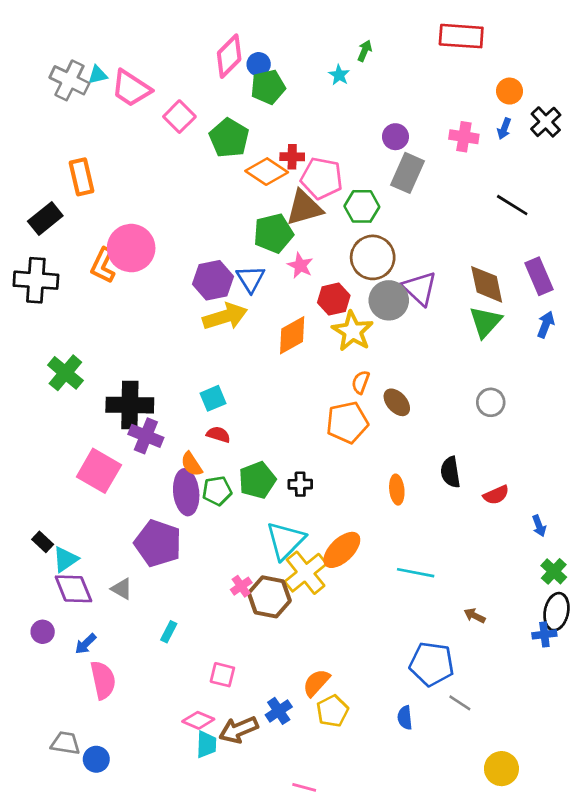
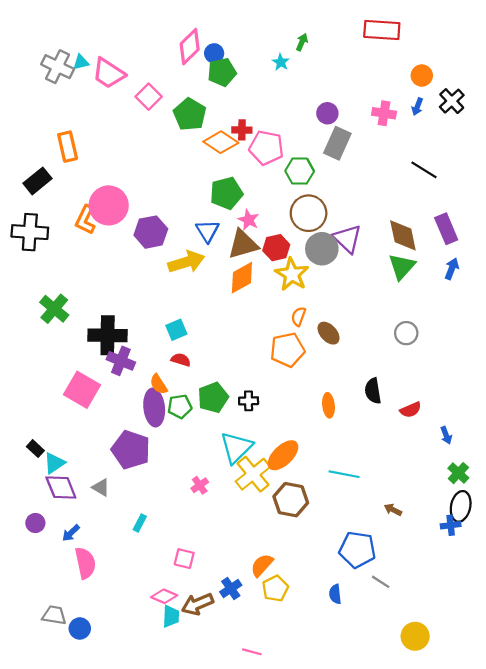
brown triangle: (304, 208) -> (243, 244), moved
purple hexagon: (213, 280) -> (151, 232), moved
brown hexagon: (269, 597) -> (291, 500), moved

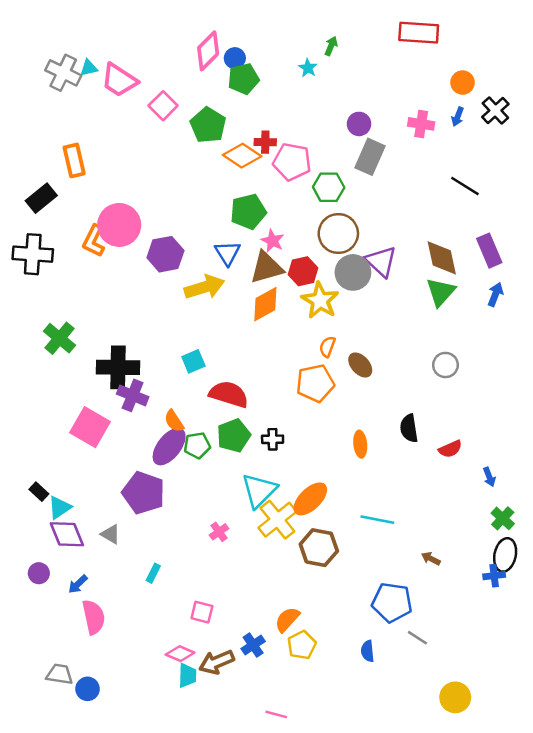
red semicircle: (181, 360) -> (229, 394), moved, size x1.8
purple ellipse: (154, 408) -> (169, 447), turned 44

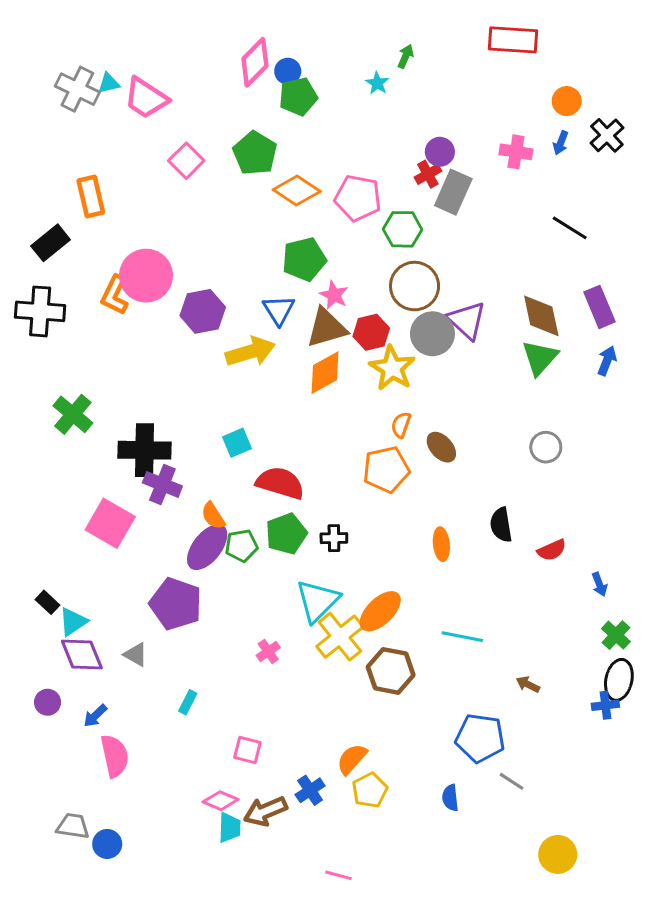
pink square: (163, 106) -> (186, 161), moved
red cross: (265, 142) -> (428, 174), moved, turned -30

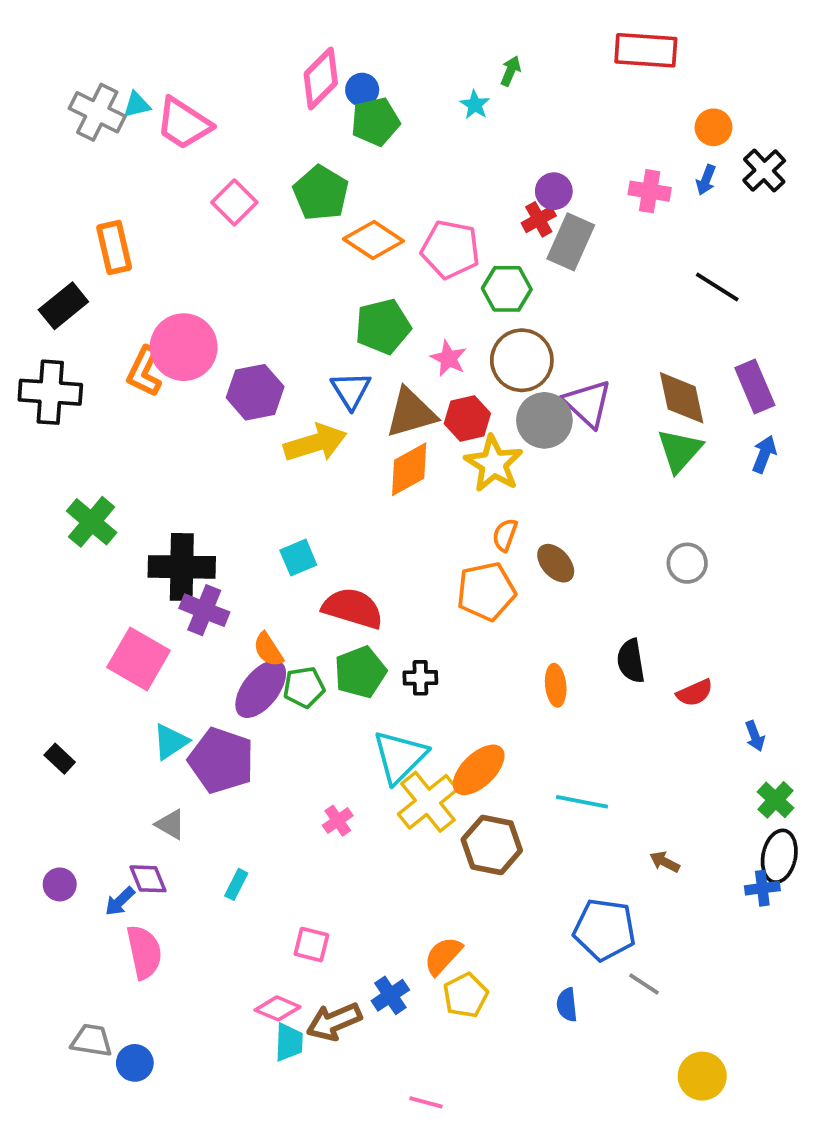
pink star: (334, 295) -> (449, 358), moved
cyan triangle: (73, 622) -> (171, 742), moved
purple diamond: (82, 655) -> (148, 879), moved, size x0.7

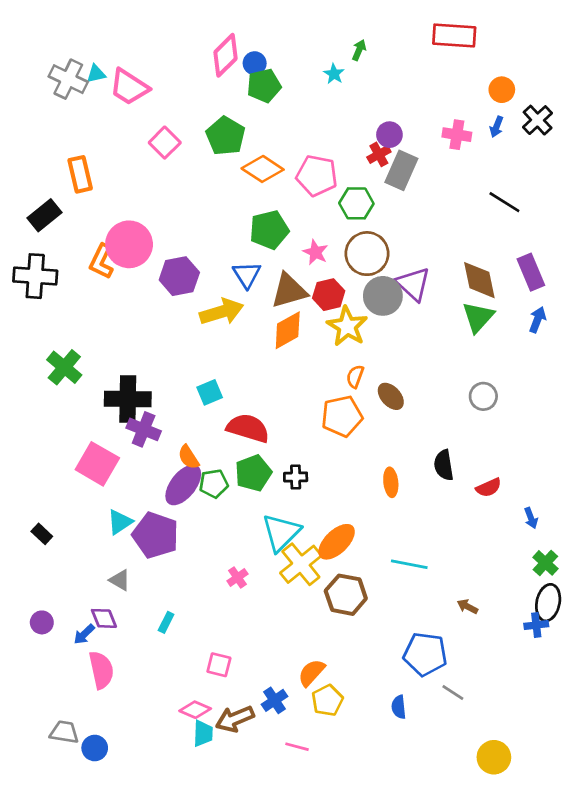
pink line: (426, 1102) -> (297, 747), moved

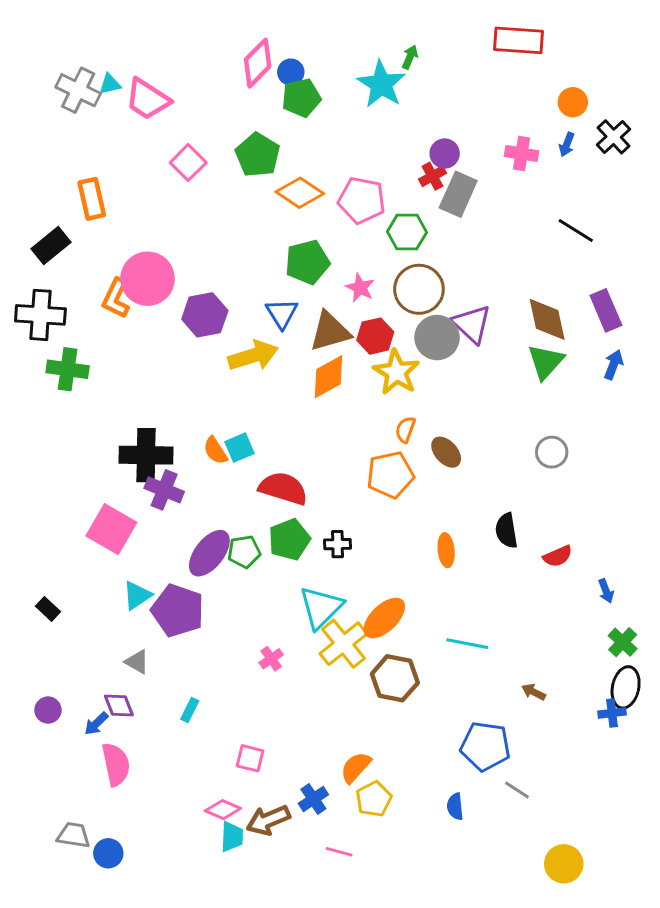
cyan star: (334, 74) -> (381, 84), size x2.0
green cross: (64, 367) -> (68, 369), moved, turned -32
orange semicircle: (189, 457) -> (215, 451), moved

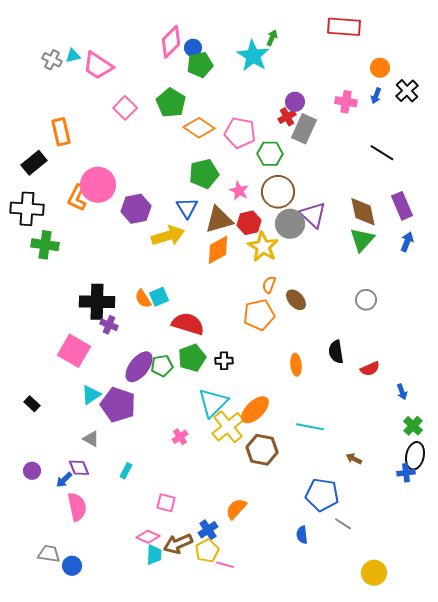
gray cross: (78, 90) -> (52, 60), size x0.7
purple cross: (164, 490) -> (109, 325), size x0.7
yellow pentagon: (374, 799) -> (207, 551), moved

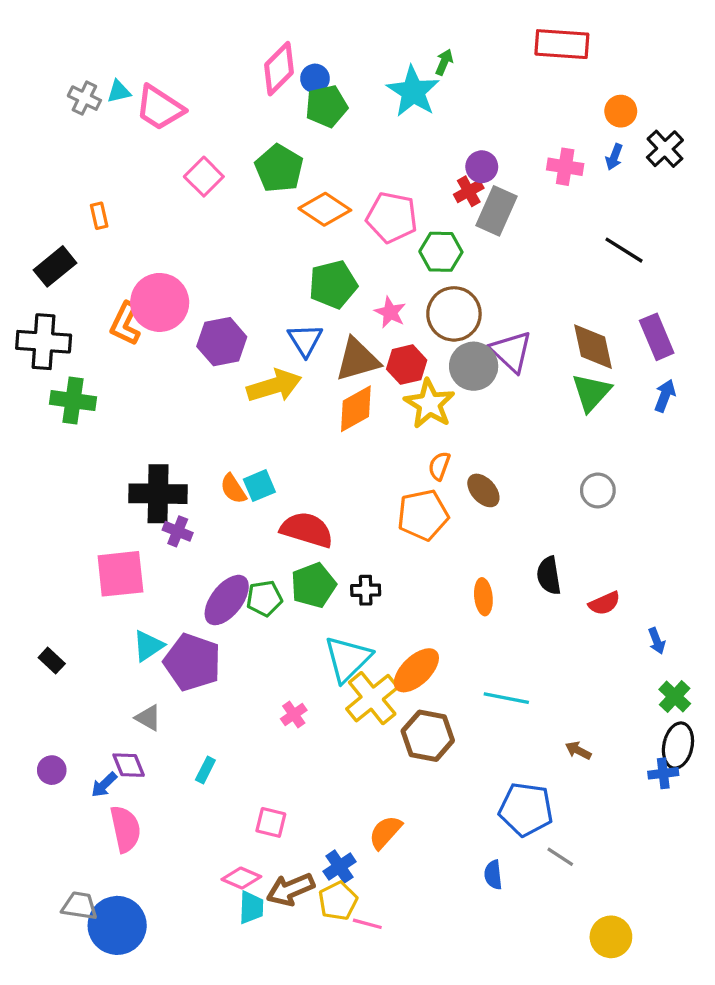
orange rectangle: (61, 132) -> (99, 216), size x0.6
pink square: (74, 351) -> (120, 574), turned -36
blue circle: (72, 566) -> (117, 925), size x1.8

